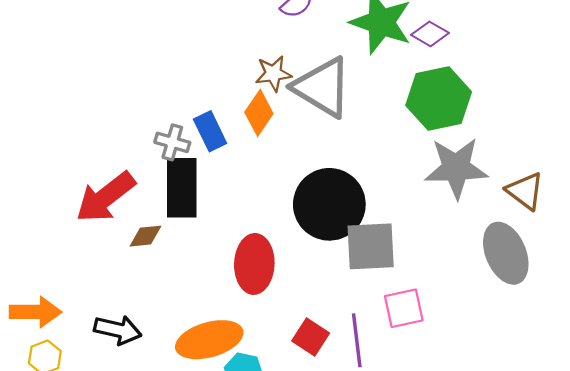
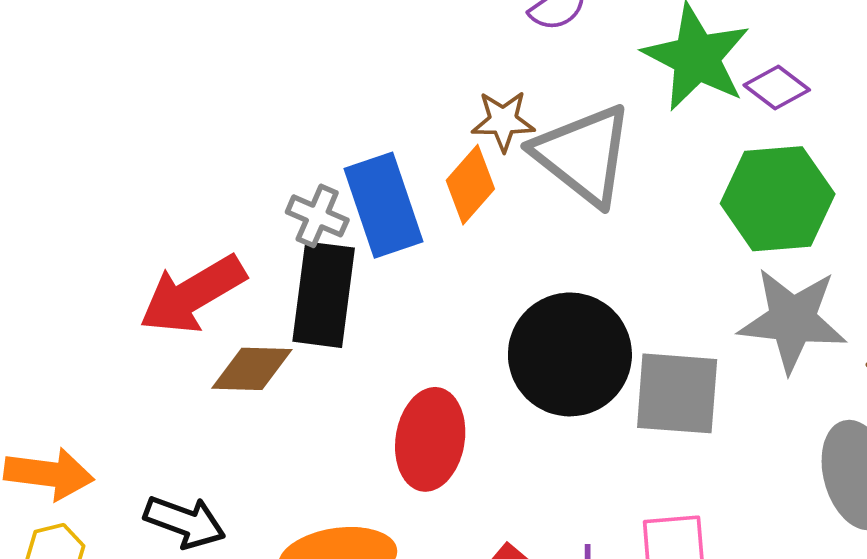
blue rectangle: (210, 131) -> (383, 205), size x1.5
brown diamond: (146, 236) -> (252, 369), size x1.4
gray square: (371, 246) -> (677, 393), moved

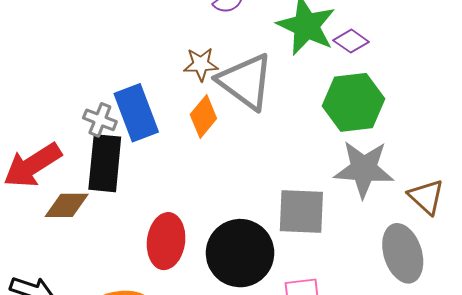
orange diamond: (470, 185) -> (203, 117), moved
black circle: (570, 354) -> (240, 253), moved

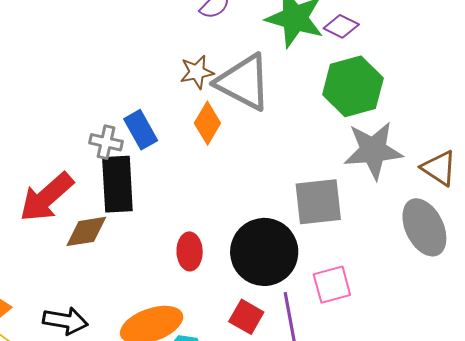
blue rectangle: (136, 113) -> (141, 130), size x0.7
red ellipse: (166, 241) -> (190, 251), size x0.7

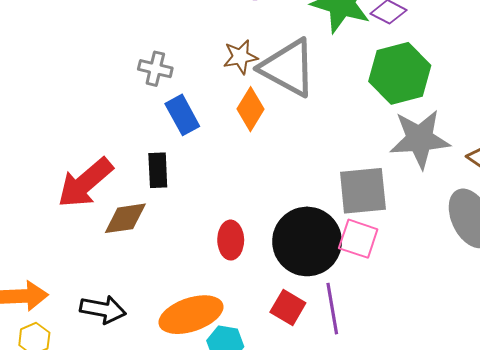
gray cross: (106, 142) -> (155, 69), moved
black rectangle: (117, 184) -> (158, 170), size x0.6
pink square: (332, 285) -> (358, 239), moved, turned 33

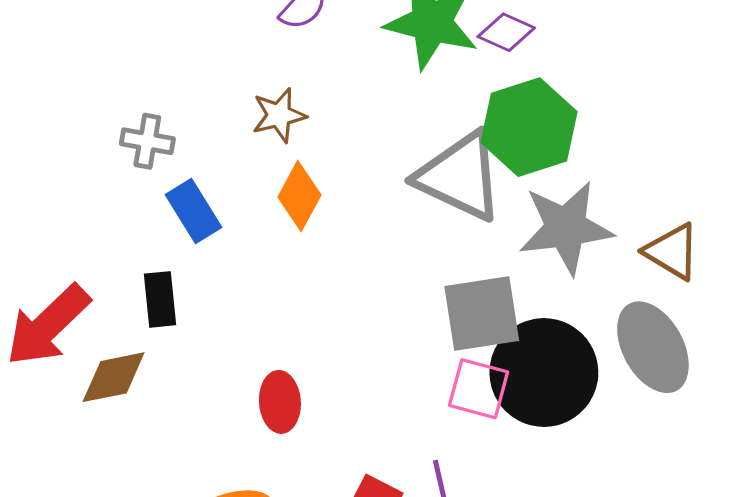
gray triangle: (288, 68) -> (460, 176), moved
black circle: (307, 241) -> (544, 373), moved

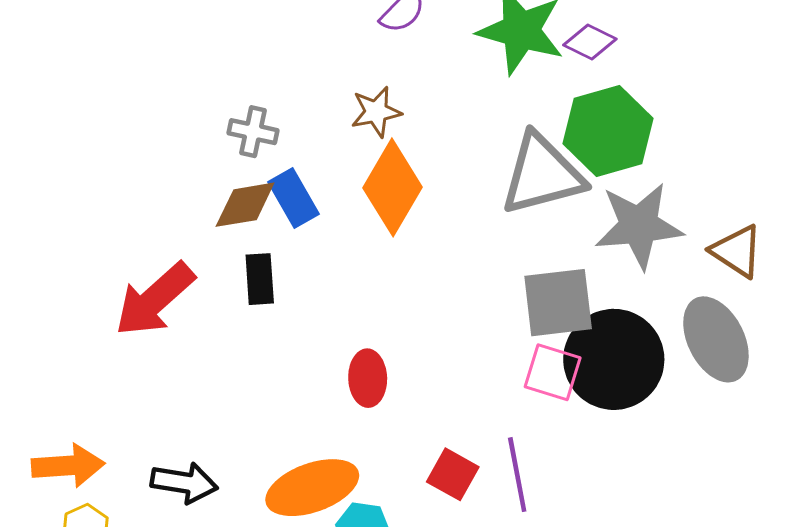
gray triangle: (460, 176) -> (542, 174), turned -42
orange diamond: (299, 196) -> (392, 187), size x1.5
brown diamond: (114, 377) -> (245, 205), moved

